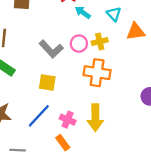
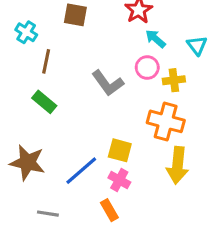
pink circle: (79, 44) -> (147, 67), moved
yellow square: (47, 82) -> (120, 150), moved
yellow arrow: (95, 118) -> (178, 165), moved

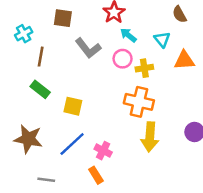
cyan cross: (26, 32) -> (24, 34), turned 30
gray L-shape: (108, 83) -> (88, 48), moved
yellow square: (120, 150) -> (73, 106), moved

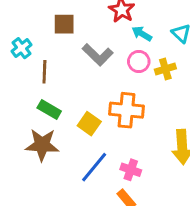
orange cross: (139, 102) -> (126, 110), moved
yellow square: (73, 106) -> (89, 124), turned 30
brown star: (28, 139) -> (42, 145), moved

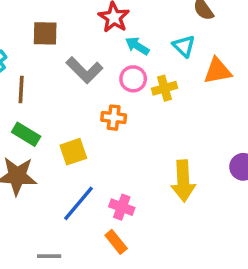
orange cross: (126, 110) -> (114, 118), moved, size x0.6
yellow square: (89, 124) -> (73, 152), turned 35

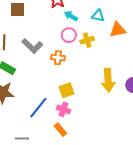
cyan triangle: (184, 46) -> (98, 16), turned -32
gray L-shape: (84, 70) -> (32, 46), moved
yellow square: (73, 152) -> (67, 90), moved
yellow arrow: (183, 181) -> (108, 80), moved

